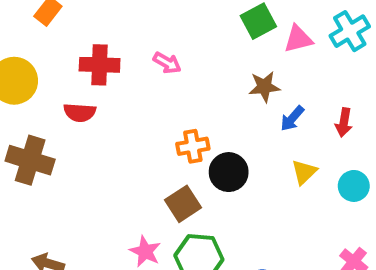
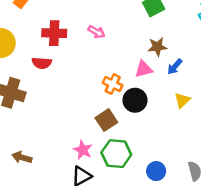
pink triangle: (298, 39) -> (144, 69), moved
orange cross: (193, 146) -> (113, 84), turned 36

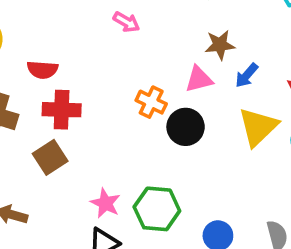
red cross: (54, 33) -> (62, 110), moved
yellow triangle: (182, 100) -> (258, 127), size x1.6
brown square: (106, 120) -> (50, 157), moved

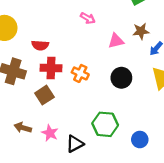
pink triangle: (199, 79) -> (116, 41), moved
orange cross: (151, 102) -> (80, 73), moved
pink star: (105, 203) -> (50, 133), moved

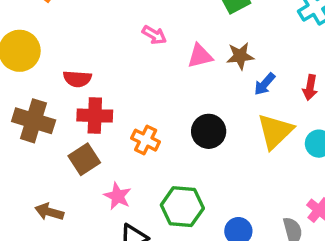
pink triangle: (116, 41) -> (200, 56), moved
orange cross: (80, 73) -> (146, 140), moved
pink star: (50, 133) -> (118, 196), moved

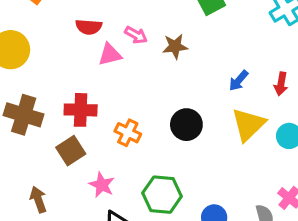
pink triangle: (200, 56) -> (110, 55), moved
brown star: (240, 56) -> (175, 46), moved
red semicircle: (77, 79) -> (89, 27), moved
brown arrow: (49, 212) -> (38, 199), turned 55

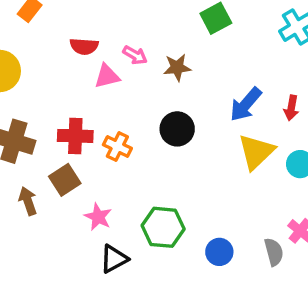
blue arrow: (239, 81) -> (246, 104), size x1.5
black circle: (186, 125) -> (177, 129), moved
orange cross: (128, 133) -> (117, 147), moved
brown arrow: (38, 199) -> (28, 201), moved

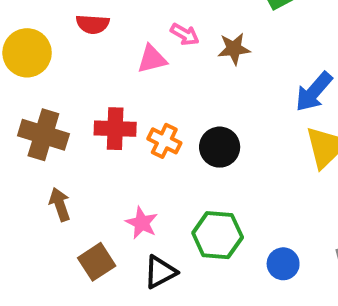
red semicircle: (84, 46) -> (93, 24), moved
black circle: (177, 129) -> (220, 147), moved
brown square: (65, 180) -> (97, 262), moved

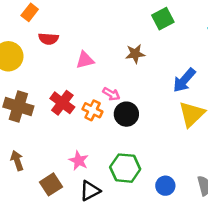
pink arrow: (185, 34) -> (111, 94), moved
red cross: (115, 129) -> (62, 103), turned 35
brown arrow: (60, 204) -> (17, 161), moved

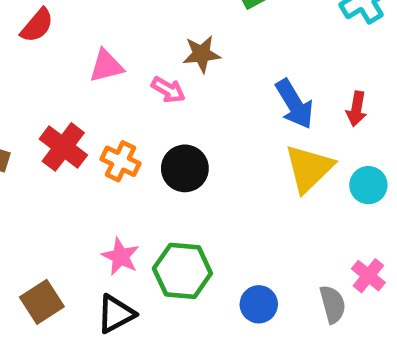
red semicircle: (49, 39) -> (37, 25), turned -54
blue arrow: (184, 80) -> (295, 104), turned -72
pink arrow: (111, 94) -> (168, 90), moved
pink star: (79, 161) -> (121, 257), moved

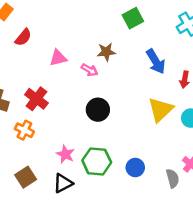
blue arrow: (295, 104) -> (156, 61), moved
orange cross: (121, 161) -> (24, 130), moved
blue circle: (259, 304) -> (135, 168), moved

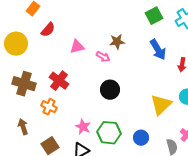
green square: (133, 18) -> (154, 16), moved
yellow triangle: (161, 110) -> (161, 105), moved

